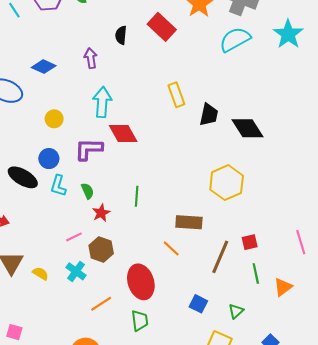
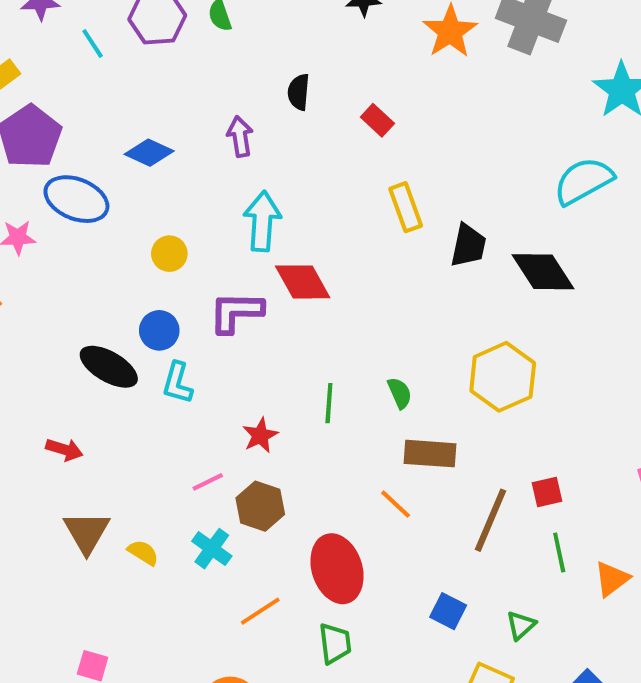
red rectangle: (162, 27) -> (377, 120), moved, size x0.6
cyan semicircle: (235, 39) -> (583, 181), moved
green semicircle: (88, 191) -> (400, 393), moved

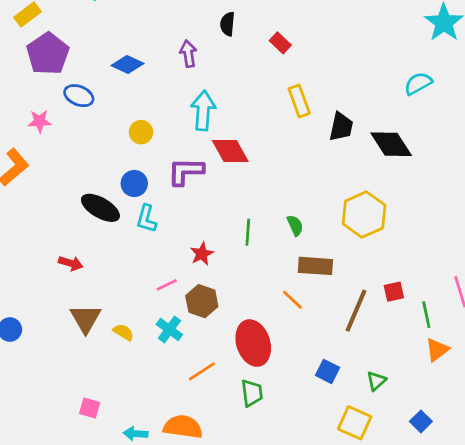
cyan semicircle: (583, 181) -> (418, 83), size x0.7
blue ellipse: (76, 199) -> (79, 96), size x0.7
green line: (559, 553) -> (426, 315), moved

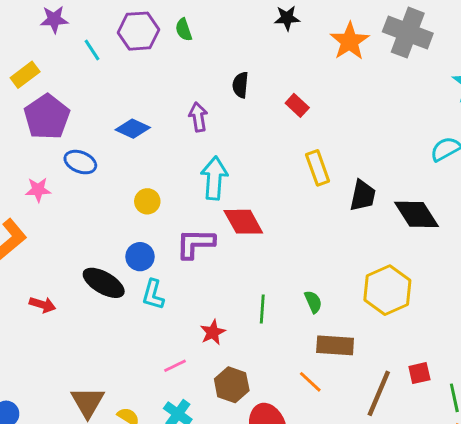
red arrow: (71, 263) -> (43, 305), moved
brown hexagon: (202, 301) -> (232, 385), moved

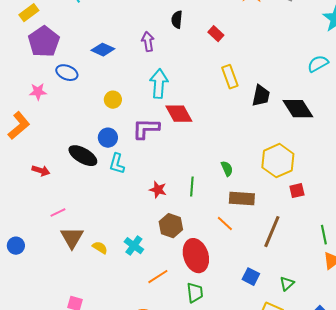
green line: (262, 309) -> (192, 187), moved
red star: (213, 332) -> (158, 190), turned -30
pink line: (175, 366) -> (58, 213), moved
red square: (419, 373) -> (297, 191), moved

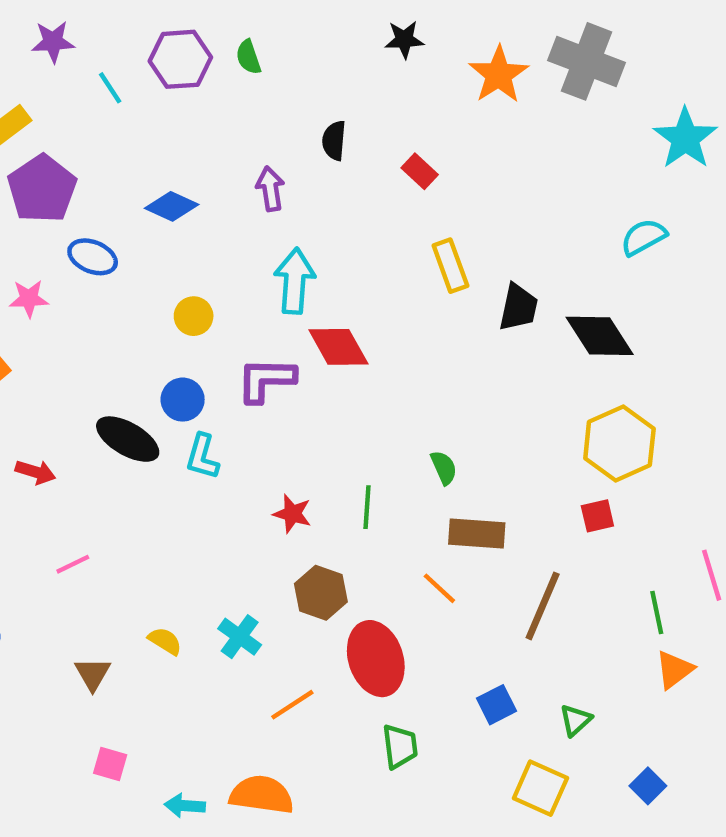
yellow hexagon: (278, 161) -> (619, 443), moved
brown triangle: (72, 238) -> (93, 674), moved, size x0.7
blue square: (251, 277) -> (496, 705), turned 36
green trapezoid: (195, 293) -> (400, 746), moved

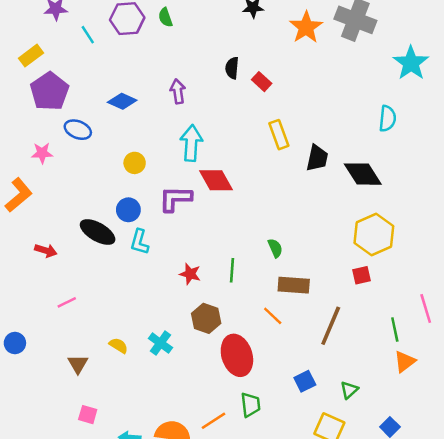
black semicircle: (334, 141) -> (232, 68), moved
cyan semicircle: (644, 237) -> (387, 119), turned 125
orange line: (292, 705) -> (214, 421), moved

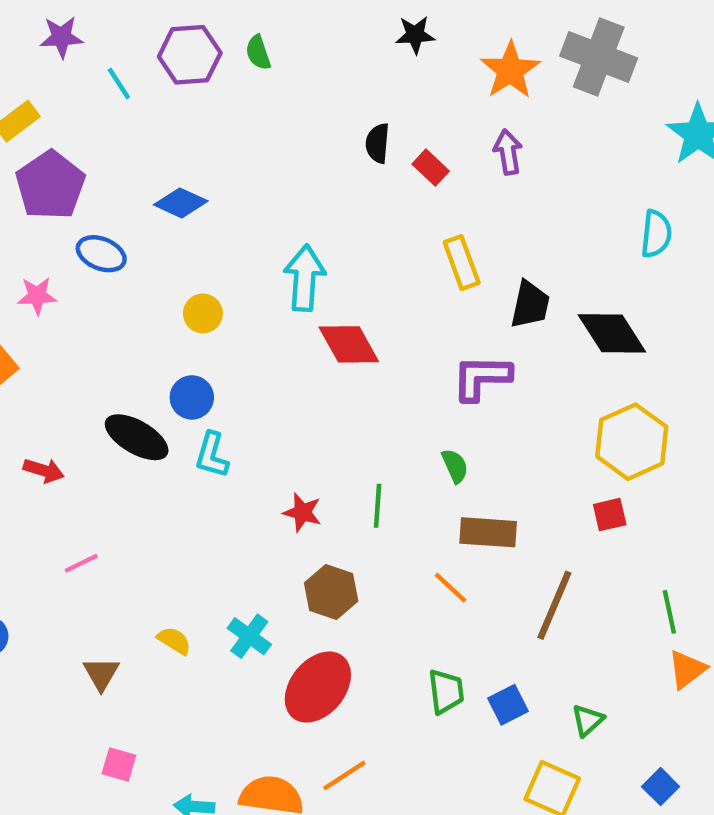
purple arrow: (178, 91) -> (508, 152), moved
purple L-shape: (175, 199) -> (481, 378), moved
red ellipse: (237, 355) -> (318, 687), moved, turned 57
green trapezoid: (251, 405) -> (446, 691), moved

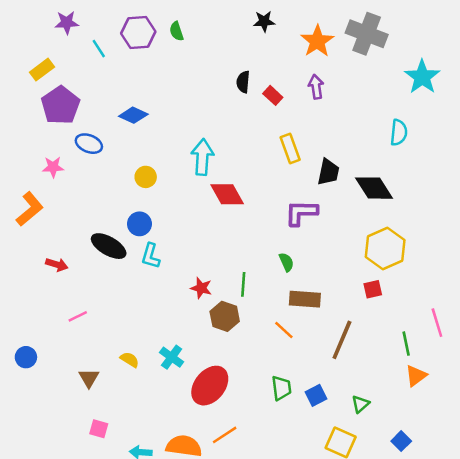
brown hexagon: (331, 592) -> (225, 316), moved

